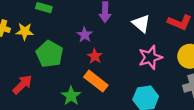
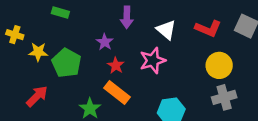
yellow star: (25, 31) -> (38, 52), moved
pink star: (150, 57) -> (153, 60), moved

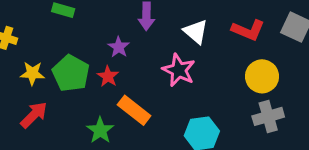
yellow star: (38, 52) -> (32, 73), moved
pink star: (153, 60) -> (179, 70), turned -30
red star: (116, 65) -> (108, 76), moved

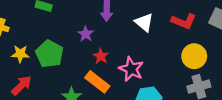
pink star: (179, 70) -> (131, 69), moved
red star: (108, 76) -> (101, 56), moved

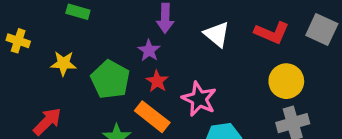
purple star: (86, 34) -> (149, 50), moved
yellow star: (20, 54) -> (63, 63), moved
green pentagon: (49, 54) -> (110, 80), moved

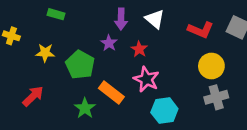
white triangle: (217, 34) -> (155, 19), moved
red star: (157, 81) -> (139, 49), moved

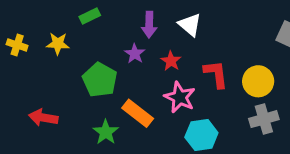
green rectangle: (56, 14) -> (90, 16), moved, turned -42
red L-shape: (201, 30) -> (216, 74), moved, turned -120
yellow star: (45, 53) -> (58, 44), moved
red arrow: (33, 96) -> (43, 118), turned -125

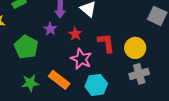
orange rectangle: (138, 113) -> (59, 80), moved
green star: (106, 132) -> (30, 83), turned 30

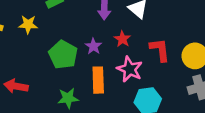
purple star: (50, 29) -> (93, 46), moved
orange rectangle: (59, 80) -> (98, 80), moved, turned 50

